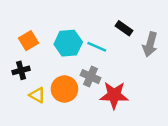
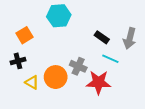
black rectangle: (124, 28) -> (102, 37), moved
cyan hexagon: (68, 43) -> (59, 16), moved
cyan line: (97, 47) -> (110, 59), moved

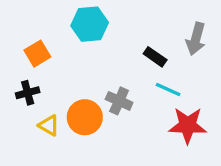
gray arrow: (130, 38) -> (196, 39), moved
red star: (99, 82) -> (188, 125), moved

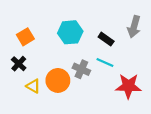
cyan hexagon: (90, 24) -> (70, 32), moved
cyan line: (168, 89) -> (105, 63), moved
black cross: (28, 93) -> (19, 64), turned -32

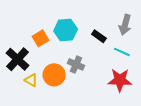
orange square: (25, 37) -> (40, 38), moved
cyan line: (105, 63) -> (122, 52), moved
black cross: (19, 64) -> (18, 59), size x1.6

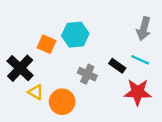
black rectangle: (99, 36) -> (117, 66), moved
orange square: (40, 38) -> (47, 44), turned -35
orange circle: (54, 75) -> (62, 102), moved

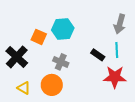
cyan line: (140, 60) -> (117, 50), turned 63
gray cross: (87, 74) -> (61, 62), moved
yellow triangle: (36, 92) -> (24, 88), moved

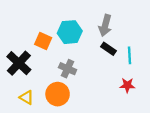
gray arrow: (120, 24) -> (105, 25), moved
black rectangle: (98, 55) -> (108, 49), moved
red star: (115, 77) -> (127, 85), size x0.6

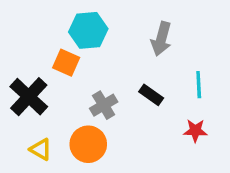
cyan hexagon: (70, 32) -> (88, 30), moved
black rectangle: (108, 49) -> (151, 95), moved
gray cross: (68, 69) -> (104, 105), turned 35

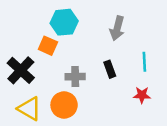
black rectangle: (151, 95) -> (110, 69), turned 35
gray cross: (104, 105) -> (75, 77), turned 30
yellow triangle: (41, 149) -> (29, 109), size x1.5

